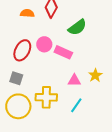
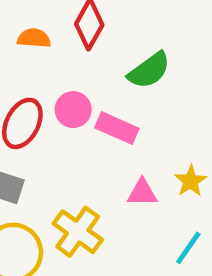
yellow cross: (46, 97) -> (78, 232), turned 35
cyan line: (76, 105) -> (188, 248), moved

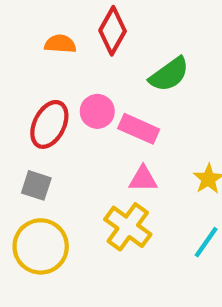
pink triangle: (142, 193) -> (143, 179), moved
yellow cross: (78, 232) -> (128, 227), moved

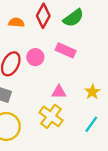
green semicircle: (169, 74) -> (73, 18), moved
pink rectangle: (139, 129) -> (66, 50), moved

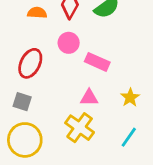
pink rectangle: (66, 50) -> (97, 62), moved
pink circle: (35, 57) -> (69, 43), moved

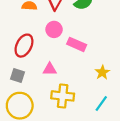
pink triangle: (89, 98) -> (50, 69), moved
yellow cross: (80, 128) -> (63, 96), turned -30

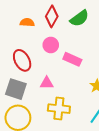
red ellipse: (24, 46) -> (22, 60), turned -55
gray square: (18, 76) -> (16, 89), size x1.5

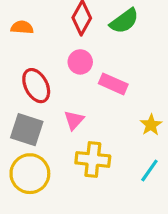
orange semicircle: (27, 22) -> (22, 27), moved
pink triangle: (47, 83) -> (74, 120), turned -48

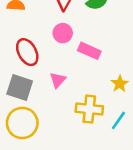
yellow cross: (93, 159) -> (89, 109), moved

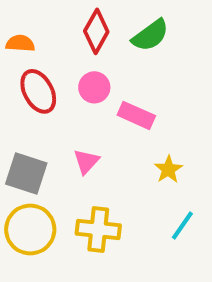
red ellipse: (27, 52) -> (38, 91), moved
yellow star: (120, 84) -> (168, 169), moved
yellow cross: (89, 109) -> (98, 230), moved

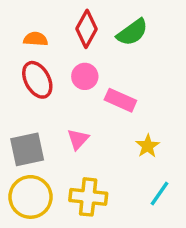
orange semicircle: (20, 43) -> (36, 39), moved
gray square: (26, 173) -> (27, 149), turned -30

